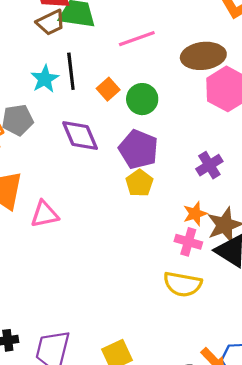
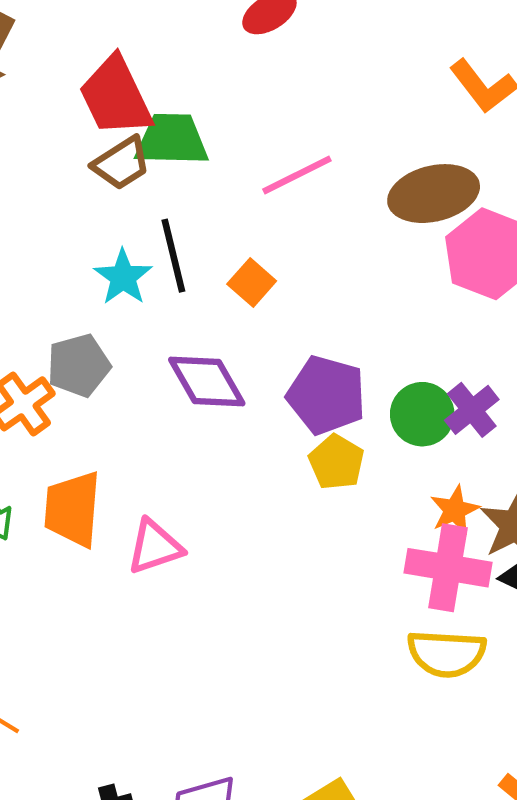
green circle: (142, 99) -> (422, 414), moved
pink cross: (188, 242) -> (448, 568), size x1.5

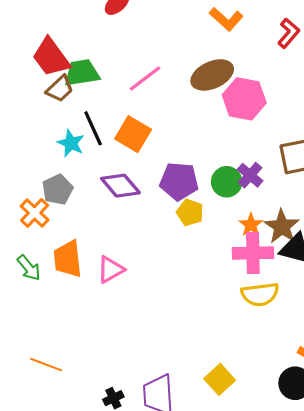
orange square: (252, 283) -> (133, 134), size x1.6

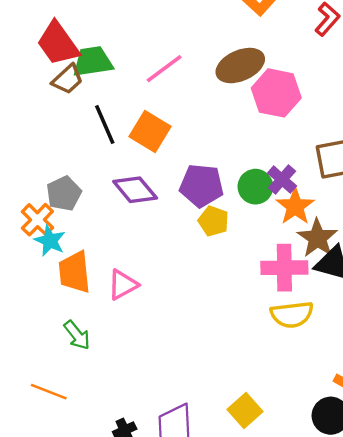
cyan star: (71, 143) -> (50, 241), moved
orange star: (251, 225) -> (295, 206), moved, size x1.4
green arrow: (29, 268) -> (77, 335), moved

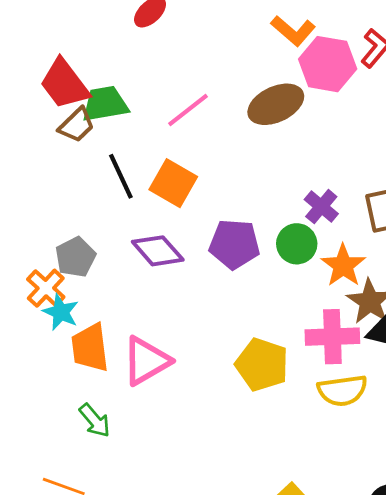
pink hexagon: (276, 93) -> (328, 64), moved
purple cross: (282, 179) -> (321, 207), moved
yellow pentagon: (213, 221) -> (262, 365), moved, size x1.5
pink triangle: (123, 285) -> (146, 361), size x1.4

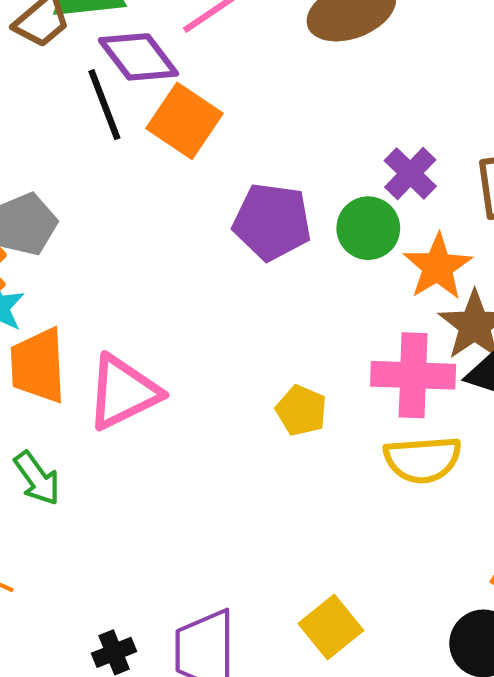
purple diamond: (158, 251) -> (138, 57), moved
yellow pentagon: (262, 365) -> (301, 411), size x0.6

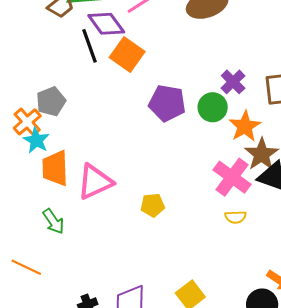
pink cross: (413, 375) -> (232, 177), turned 33
yellow pentagon: (301, 411) -> (153, 205), moved, turned -30
yellow semicircle: (423, 460) -> (236, 217), size x0.6

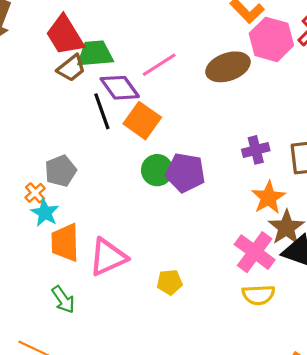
purple cross: (233, 82) -> (256, 150), turned 30
green circle: (213, 107) -> (157, 170), moved
orange cross: (27, 122) -> (35, 193), size x0.7
yellow semicircle: (236, 217) -> (258, 295), size x1.4

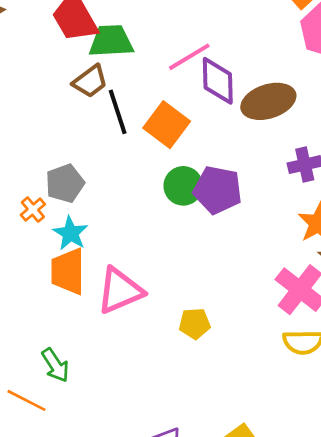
brown ellipse: (228, 67) -> (268, 101), moved
brown trapezoid: (71, 68) -> (90, 81), moved
purple diamond: (120, 88) -> (218, 81), moved, turned 33
cyan star: (45, 213) -> (71, 233), moved
green arrow: (63, 300) -> (55, 365), moved

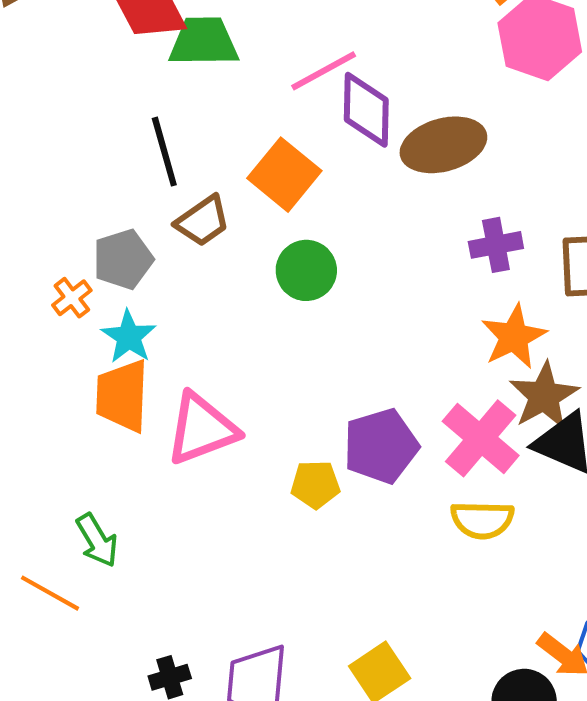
brown trapezoid: (90, 81) -> (203, 221), moved
black line: (118, 112) -> (164, 152), moved
purple pentagon: (218, 190) -> (381, 446), moved, turned -30

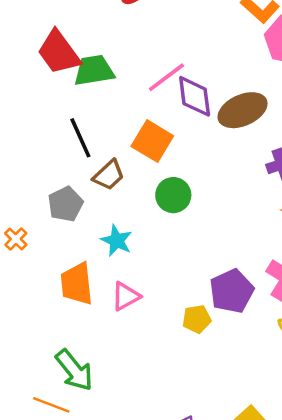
orange cross: (72, 298) -> (16, 239), moved
cyan star: (129, 337) -> (117, 241), moved
pink triangle: (202, 429) -> (126, 296), size x0.7
green arrow: (97, 540) -> (74, 370), size x1.4

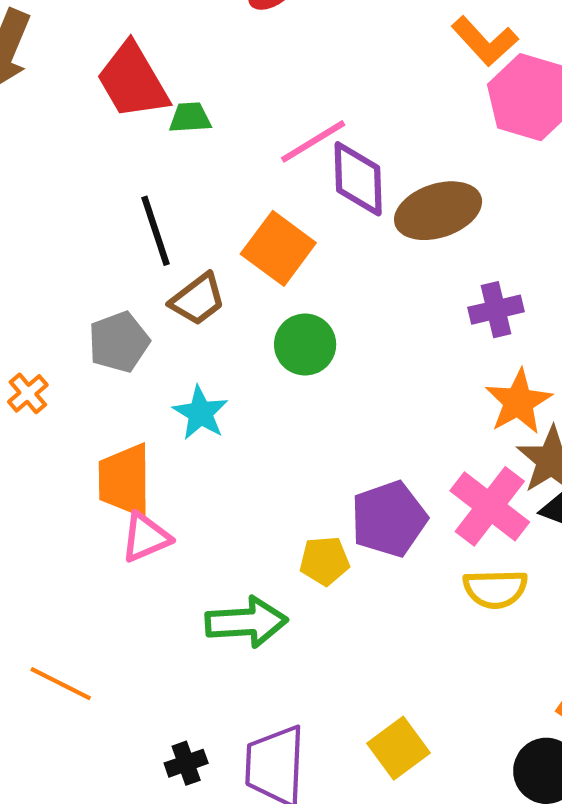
green trapezoid: (94, 70) -> (190, 118), size x0.6
pink triangle: (126, 296) -> (146, 537), moved
green arrow: (74, 370) -> (246, 622), moved, turned -60

